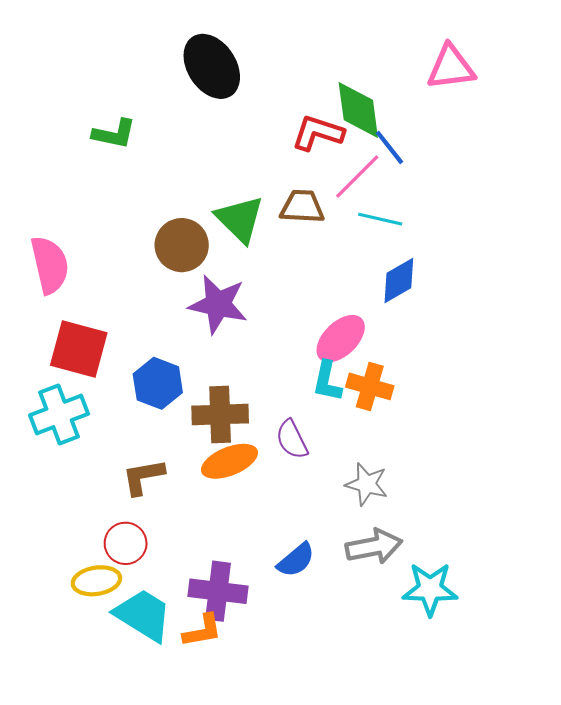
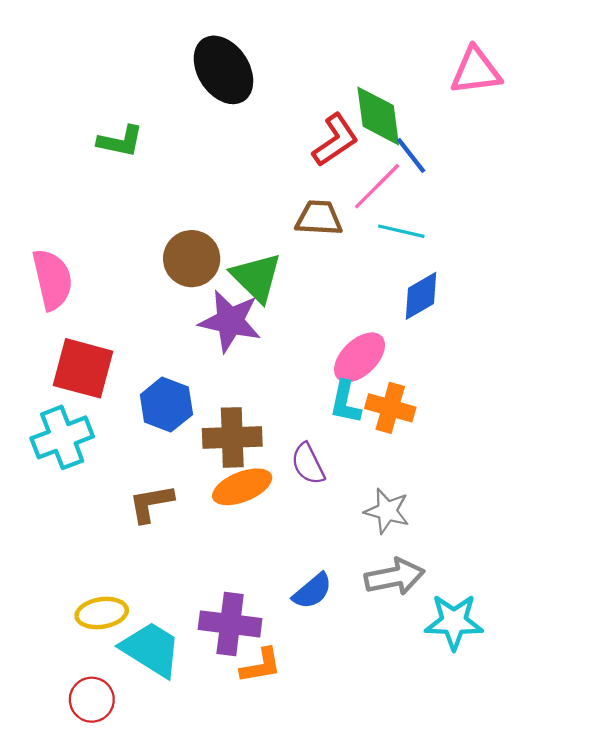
red L-shape: (318, 133) -> (335, 140), turned 128
green triangle: (240, 219) -> (256, 277), moved
red circle: (126, 543) -> (92, 700), moved
orange L-shape: (202, 631) -> (261, 666), moved

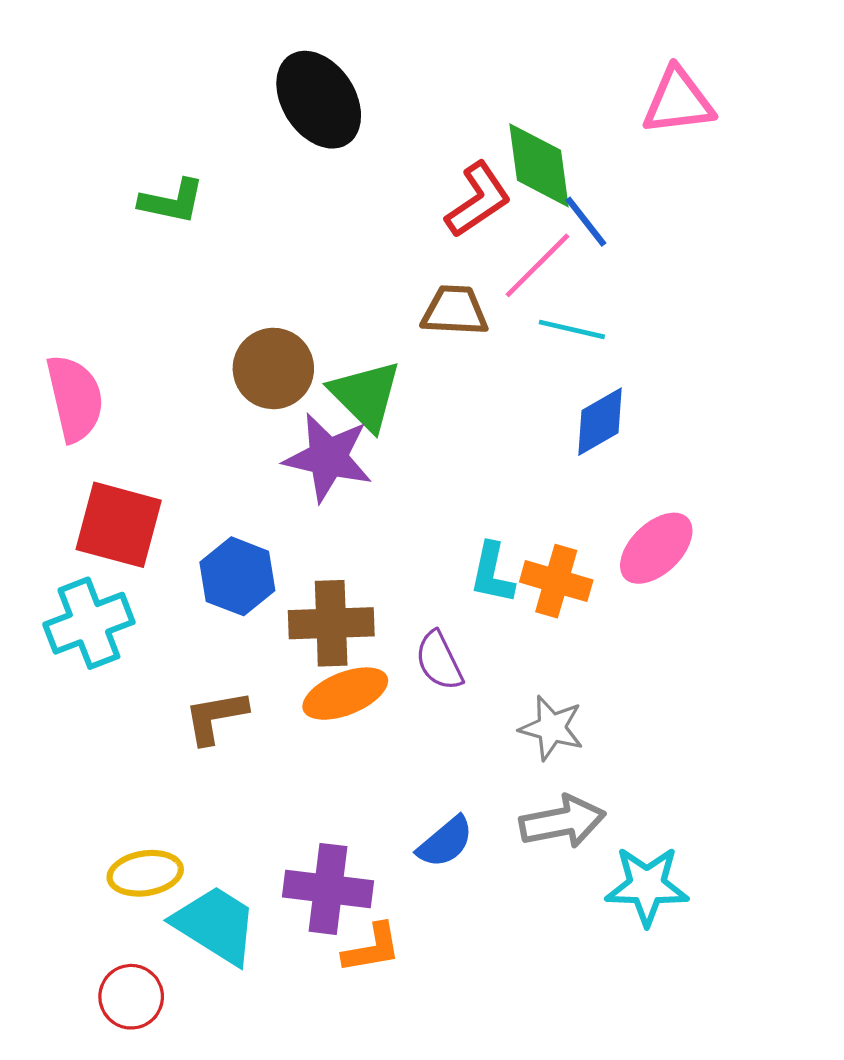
pink ellipse: (360, 357) -> (656, 548), moved

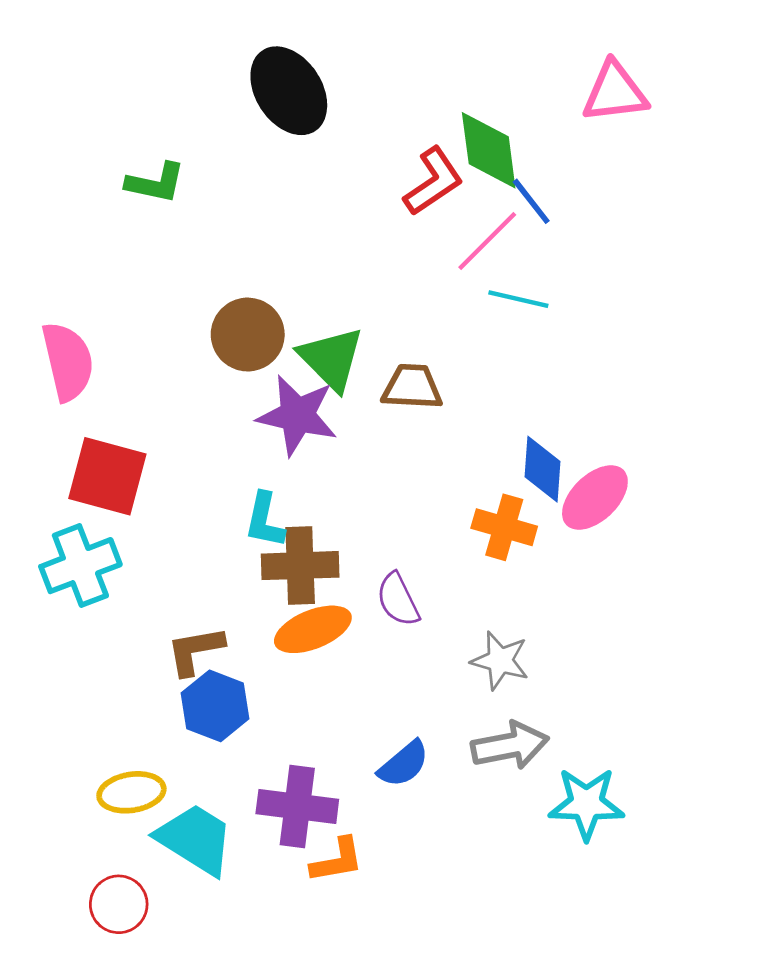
brown trapezoid: (455, 311) -> (412, 387), moved
blue diamond: (600, 422) -> (543, 469), moved, turned -56
cyan L-shape: (492, 573) -> (265, 520), moved
blue hexagon: (237, 576) -> (215, 706), moved

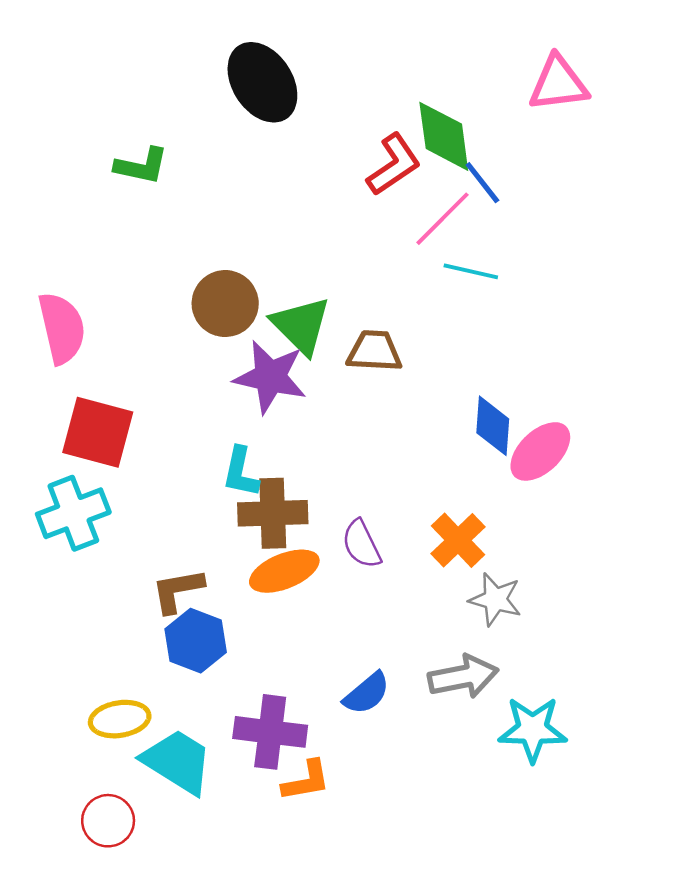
orange cross: (504, 527) -> (458, 540), moved, turned 30
gray star: (500, 661) -> (495, 599), moved

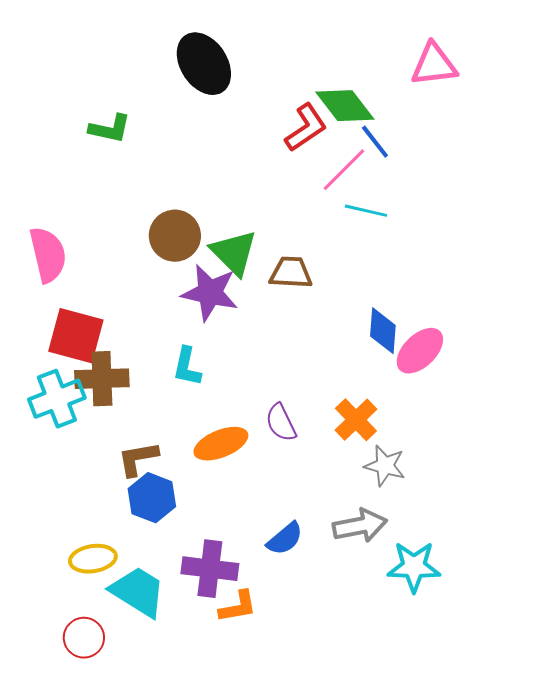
green diamond: (444, 136) -> (345, 106), turned -30
brown cross: (273, 513) -> (102, 379), moved

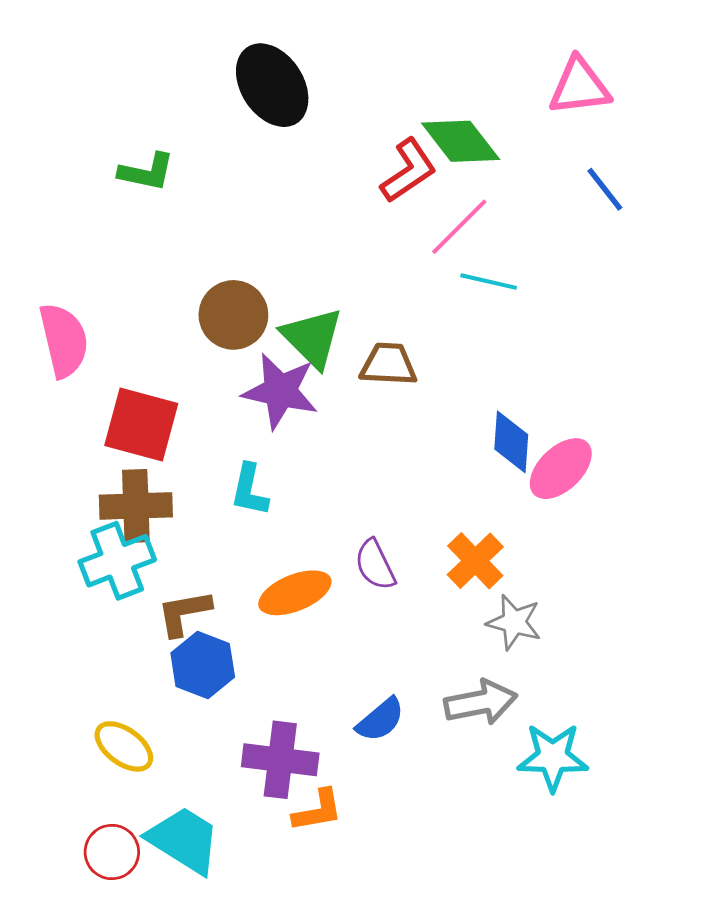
blue line: (375, 142) -> (605, 189), moved
red square: (76, 336) -> (141, 424), moved
cyan cross: (57, 399) -> (117, 561), moved
yellow ellipse: (93, 559) -> (124, 746), turned 45
cyan trapezoid: (138, 592) -> (184, 840), moved

